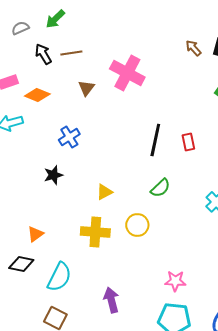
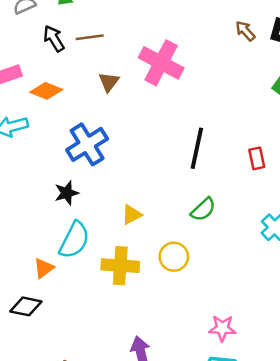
blue cross: (69, 137) -> (87, 144), size x1.5
red rectangle: (188, 142) -> (257, 158), moved
cyan semicircle: (59, 277) -> (74, 240), moved

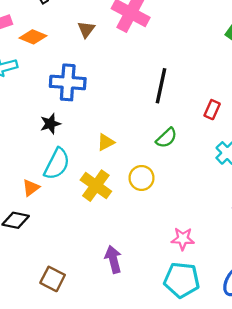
blue cross: (87, 144) -> (68, 82), turned 36
red rectangle: (257, 158) -> (212, 110), moved, turned 36
yellow cross: (120, 266) -> (96, 186), turned 32

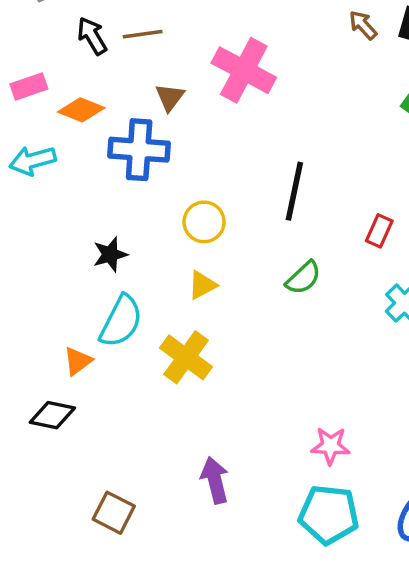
blue cross: (68, 82) -> (139, 150), moved
yellow circle: (142, 178) -> (204, 222), moved

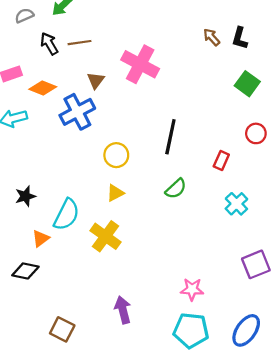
blue cross: (139, 150) -> (77, 112), turned -32
black star: (110, 254) -> (25, 196), moved

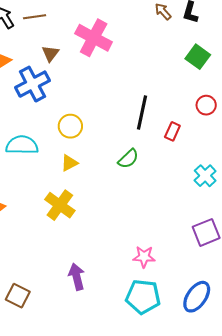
black line: (170, 137) -> (142, 112), moved
cyan cross: (236, 204) -> (205, 176), moved
cyan semicircle: (67, 215) -> (22, 145), moved, turned -116

